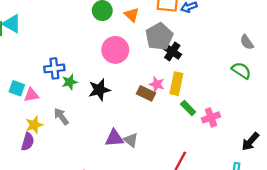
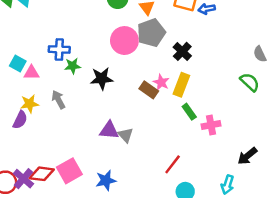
gray pentagon: (159, 36) -> (151, 33), moved

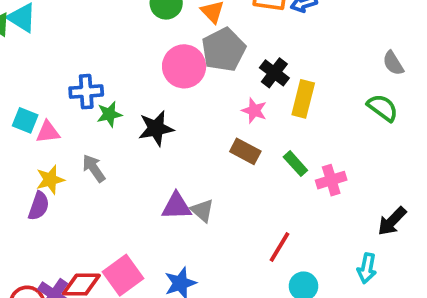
pink star: (161, 82) -> (254, 111), moved
yellow rectangle: (181, 85) -> (303, 99), moved
brown rectangle: (149, 90) -> (245, 151), moved

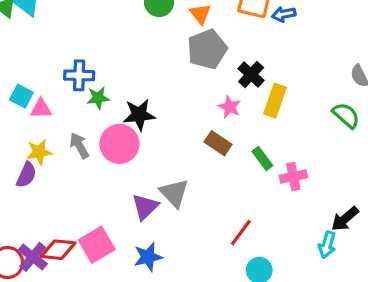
pink circle: (184, 66) -> (119, 144), moved
purple triangle: (176, 206) -> (145, 207), moved, turned -48
gray triangle: (202, 211) -> (174, 193), size x1.4
cyan arrow: (367, 268) -> (327, 245), moved

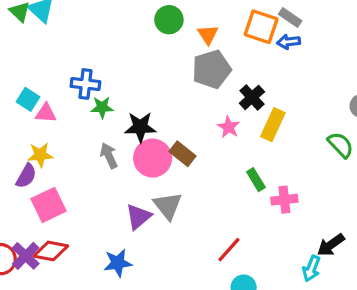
brown rectangle: (218, 143) -> (183, 154), moved
pink circle: (119, 144) -> (153, 158), moved
gray arrow: (79, 145) -> (109, 156), moved
pink square: (97, 245) -> (49, 205), moved
blue star: (148, 257) -> (118, 263), moved

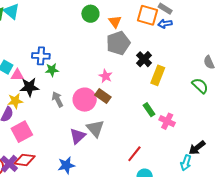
black star: (140, 127) -> (29, 87), moved
pink star: (229, 127) -> (106, 76), moved
pink cross: (284, 200) -> (167, 121), turned 35

